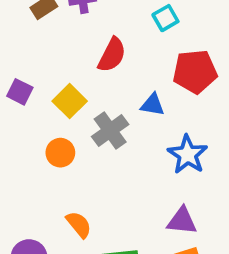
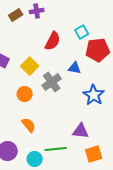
cyan square: (165, 18) -> (82, 32), moved
purple triangle: (182, 221) -> (81, 131), moved
orange semicircle: (79, 225) -> (29, 125), moved

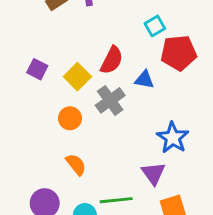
red semicircle: (53, 41) -> (112, 60), moved
blue star: (94, 95) -> (173, 138), moved
purple triangle: (81, 131) -> (153, 173), turned 48

